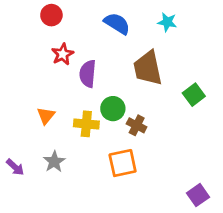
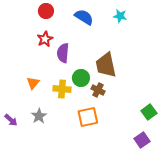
red circle: (51, 15) -> (46, 11), moved
brown trapezoid: (148, 68) -> (106, 65), moved
green square: (194, 95) -> (149, 112), moved

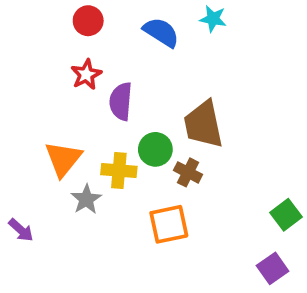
cyan star: (120, 16) -> (213, 19), moved
orange triangle: (33, 83) -> (63, 159), size x1.5
gray star: (39, 116) -> (86, 199), moved

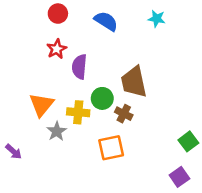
cyan star: (213, 19) -> (157, 19), moved

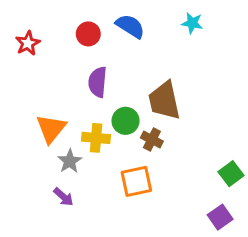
red circle: (58, 14) -> (88, 34), moved
red star: (57, 49) -> (28, 43), moved
purple arrow: (14, 152) -> (63, 197), moved

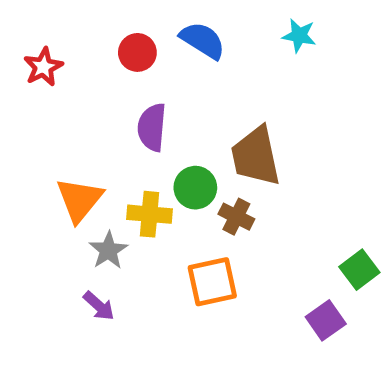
purple square: (220, 217) -> (326, 320), moved

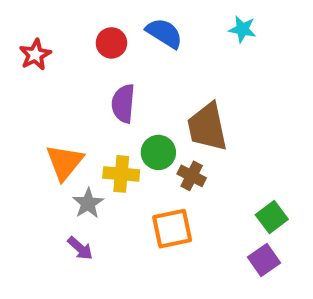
green square: (359, 270) -> (272, 217), moved

